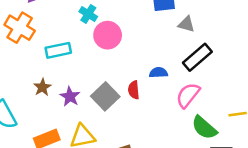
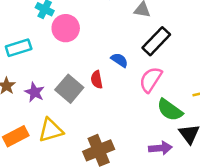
blue semicircle: (158, 73) -> (119, 60), turned 42

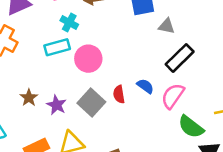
pink circle: (66, 28) -> (88, 59), moved
cyan rectangle: (19, 48) -> (57, 47), moved
blue semicircle: (119, 60) -> (145, 86), moved

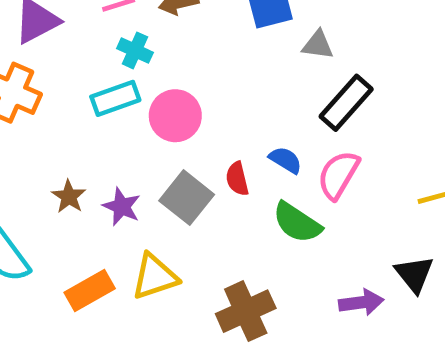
green semicircle: (191, 127) -> (297, 223), moved

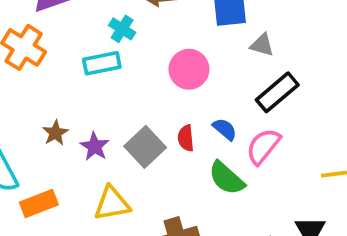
pink circle: (175, 116) -> (189, 69), moved
orange rectangle: (90, 290) -> (39, 203), moved

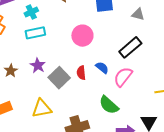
cyan cross: (122, 29) -> (31, 12), moved, turned 32
gray triangle: (262, 45) -> (138, 14), moved
purple star: (95, 146) -> (38, 65), moved
green semicircle: (226, 178) -> (109, 105), moved

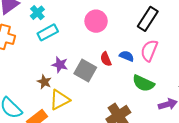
blue semicircle: (102, 68) -> (127, 56), moved
brown star: (11, 71) -> (44, 82), moved
yellow triangle: (42, 108) -> (60, 100), moved

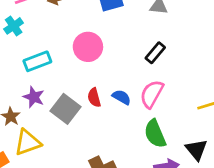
black rectangle: (148, 19) -> (155, 53), size x0.7
cyan rectangle: (48, 32) -> (37, 61), moved
green semicircle: (143, 83) -> (155, 134), moved, turned 35

